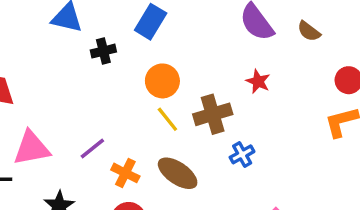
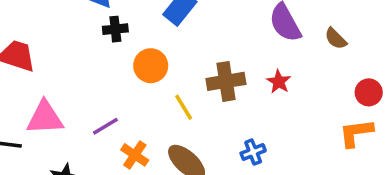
black cross: (103, 51) -> (115, 29), moved
orange circle: (162, 81) -> (151, 66), moved
brown cross: (213, 114) -> (226, 81), moved

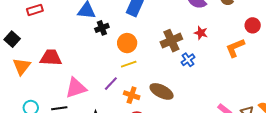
yellow line: (184, 107) -> (129, 64), moved, turned -63
orange L-shape: (356, 133) -> (235, 48), moved
blue cross: (253, 152) -> (188, 60), moved

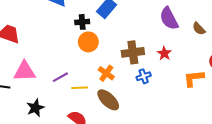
black cross: (102, 28) -> (82, 22), moved
yellow line: (129, 64) -> (80, 88), moved
orange cross: (132, 95) -> (106, 73), moved

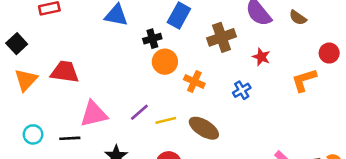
brown cross: (133, 52) -> (221, 37), moved
orange cross: (106, 73) -> (194, 81), moved

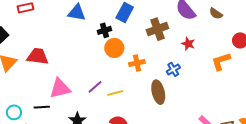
orange cross: (194, 81) -> (137, 63), turned -35
brown ellipse: (204, 128) -> (158, 92), moved, turned 45
cyan circle: (33, 134) -> (14, 112), moved

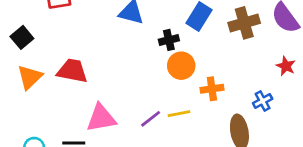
brown cross: (157, 29) -> (244, 23), moved
yellow line: (115, 93) -> (179, 114), moved

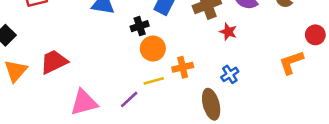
red star: (286, 66) -> (228, 32), moved
red trapezoid: (72, 71) -> (54, 62), turned -32
yellow line: (179, 114) -> (154, 81), moved

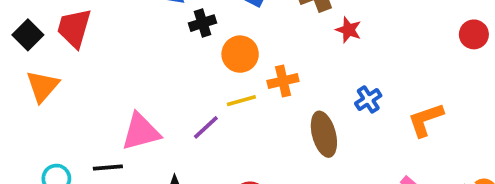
black cross: (140, 26) -> (203, 23), moved
red trapezoid: (54, 62) -> (74, 28), moved, turned -48
orange L-shape: (291, 62) -> (426, 120), moved
blue cross: (230, 74) -> (368, 99), moved

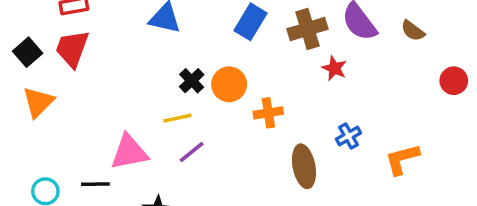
black cross: (203, 23) -> (192, 81), moved, turned -30
yellow line: (241, 101) -> (177, 118), moved

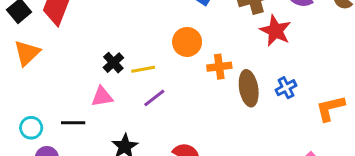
red star: (334, 68) -> (275, 31), size x1.5
black cross: (192, 81) -> (113, 63), moved
pink triangle: (129, 152) -> (102, 97), size x0.7
brown ellipse: (304, 166) -> (249, 88), moved

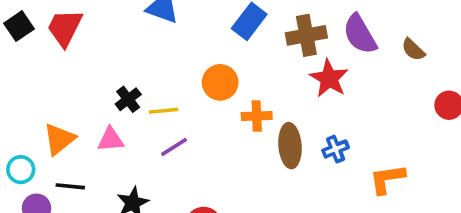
orange triangle: (27, 53) -> (59, 139), moved
black line: (73, 123) -> (70, 186), moved

